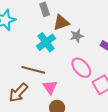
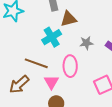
gray star: (77, 36) -> (86, 43), moved
pink ellipse: (81, 68) -> (70, 66), moved, turned 35

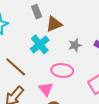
brown line: (36, 63) -> (16, 67), moved, turned 30
pink ellipse: (70, 66) -> (62, 70), turned -75

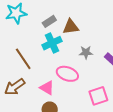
gray rectangle: (37, 12) -> (49, 21), moved, turned 64
pink triangle: (46, 89) -> (47, 88), turned -35

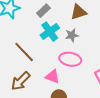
brown triangle: (71, 27) -> (78, 12), moved
gray star: (86, 52) -> (72, 35), moved

